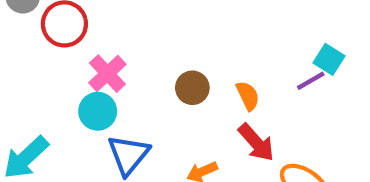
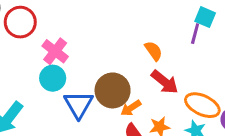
purple line: (311, 81) -> (195, 34), turned -36
brown circle: (192, 88) -> (113, 90), moved, size x1.5

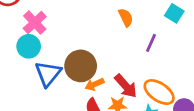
purple line: (195, 34) -> (151, 43), moved
orange semicircle: (154, 51) -> (126, 17), moved
red arrow: (165, 82) -> (126, 86), moved

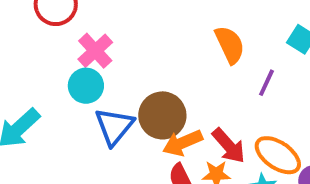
orange semicircle: (126, 17) -> (230, 45), size x1.4
orange arrow: (94, 84) -> (183, 143), size x1.4

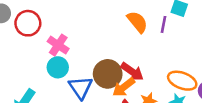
purple line: (266, 83) -> (164, 24), moved
red arrow: (229, 146) -> (132, 72), moved

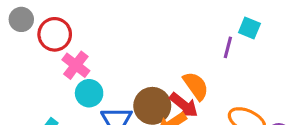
orange semicircle: (137, 22) -> (196, 86), moved
pink cross: (58, 45) -> (76, 65), moved

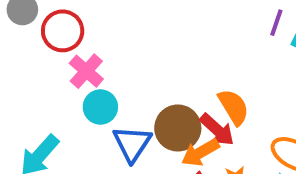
purple line: (228, 47) -> (276, 23), moved

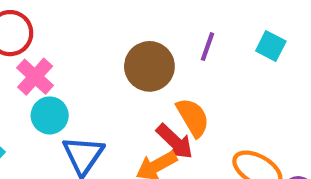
purple line: (276, 23) -> (208, 47), moved
brown circle: (178, 128) -> (149, 66), moved

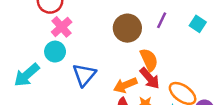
cyan circle: (50, 115) -> (55, 52), moved
red arrow: (175, 142) -> (150, 78), moved

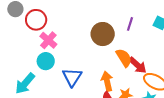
red arrow: (150, 78) -> (138, 65), moved
orange arrow: (125, 85) -> (107, 81), turned 108

